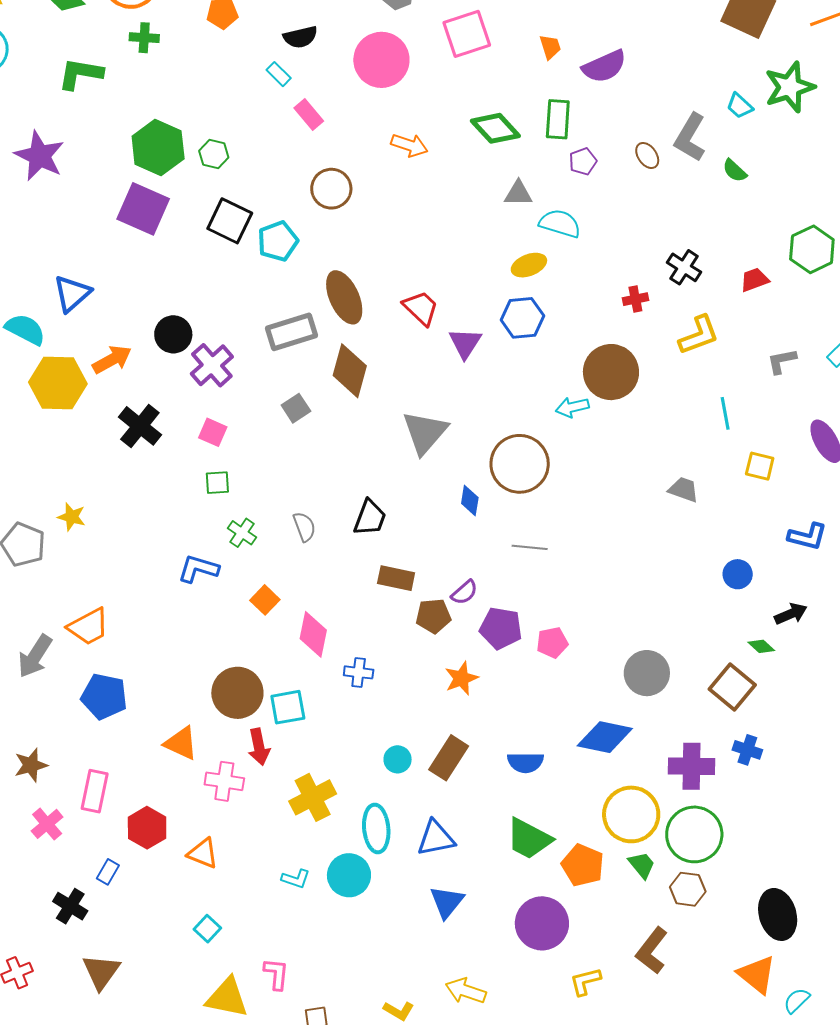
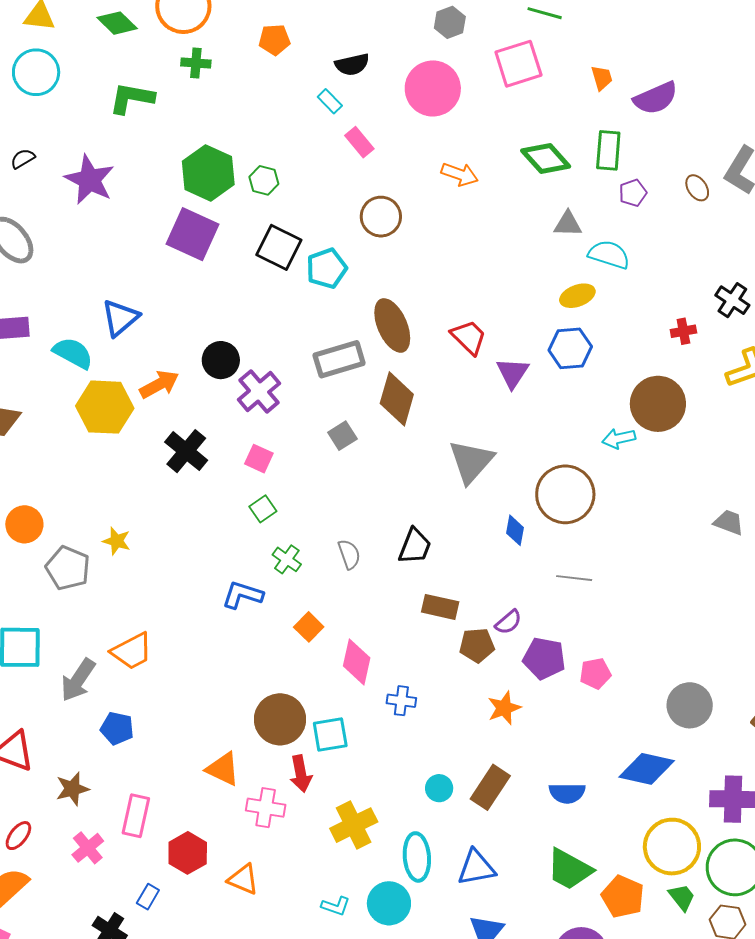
green square: (217, 483) -> (263, 509), turned -32
blue pentagon: (104, 697) -> (117, 728), moved, size x0.7

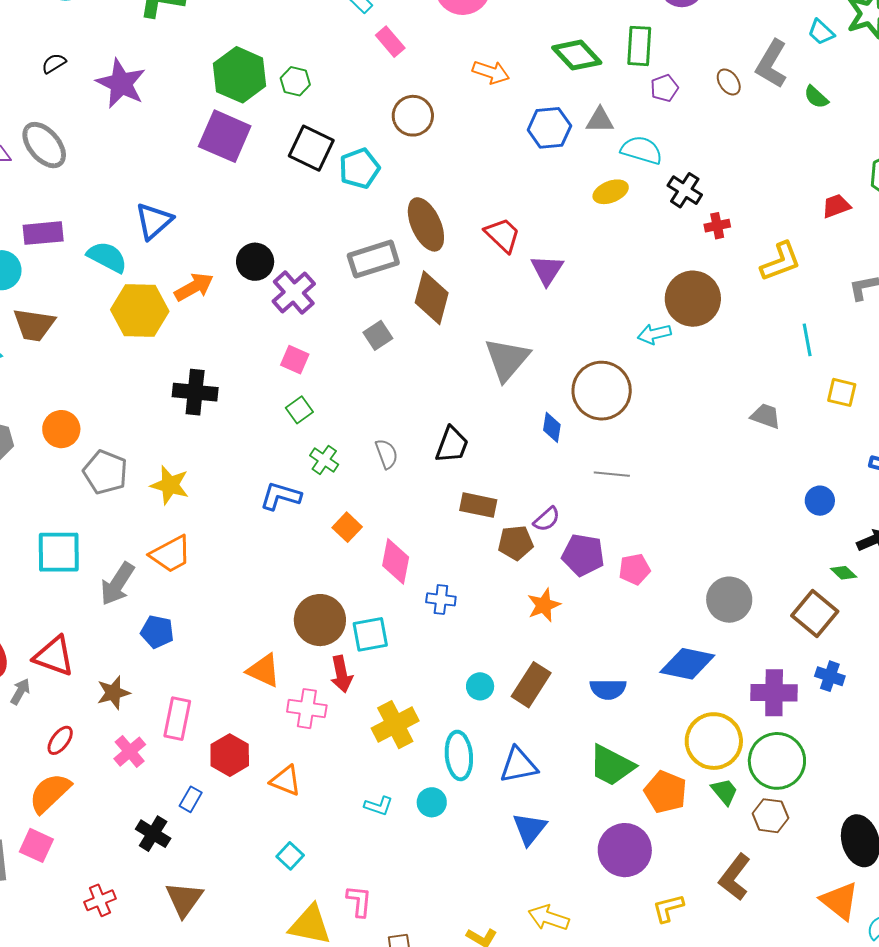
black cross: (732, 300) -> (685, 190), moved
blue hexagon: (570, 348) -> (549, 128), moved
black cross: (186, 451) -> (195, 392), moved, turned -33
yellow star: (117, 541) -> (170, 485), moved, size x1.4
cyan circle: (389, 903) -> (432, 802), size x0.7

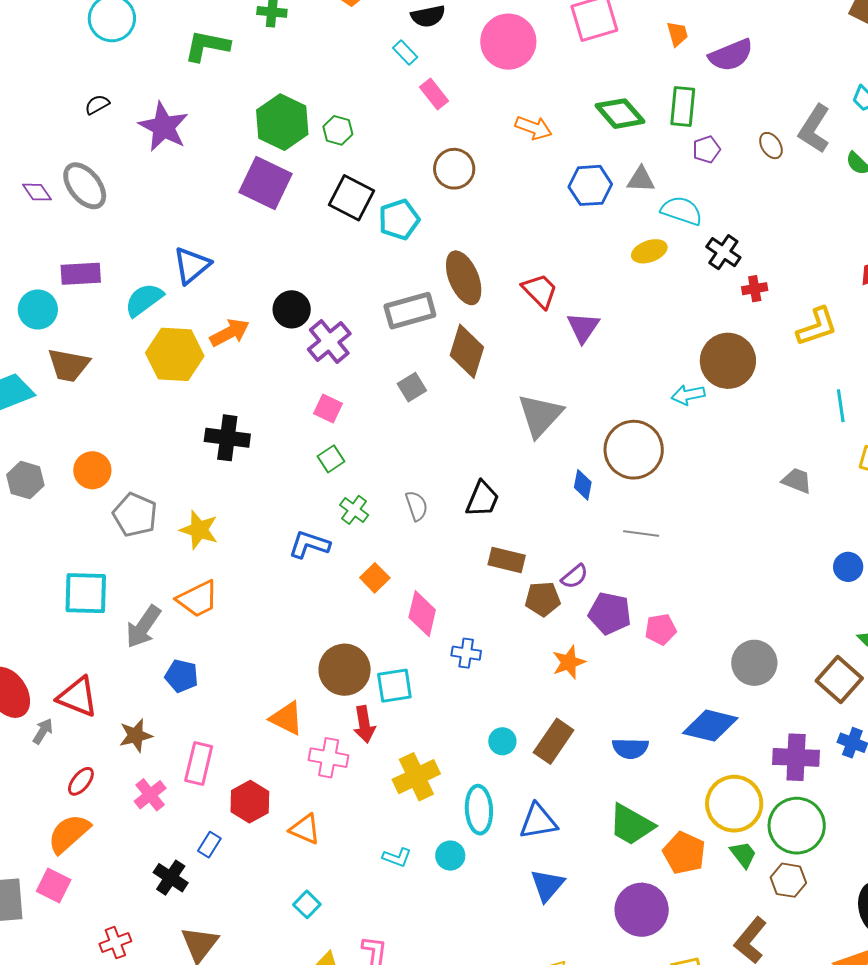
cyan semicircle: (107, 257) -> (144, 300), turned -66

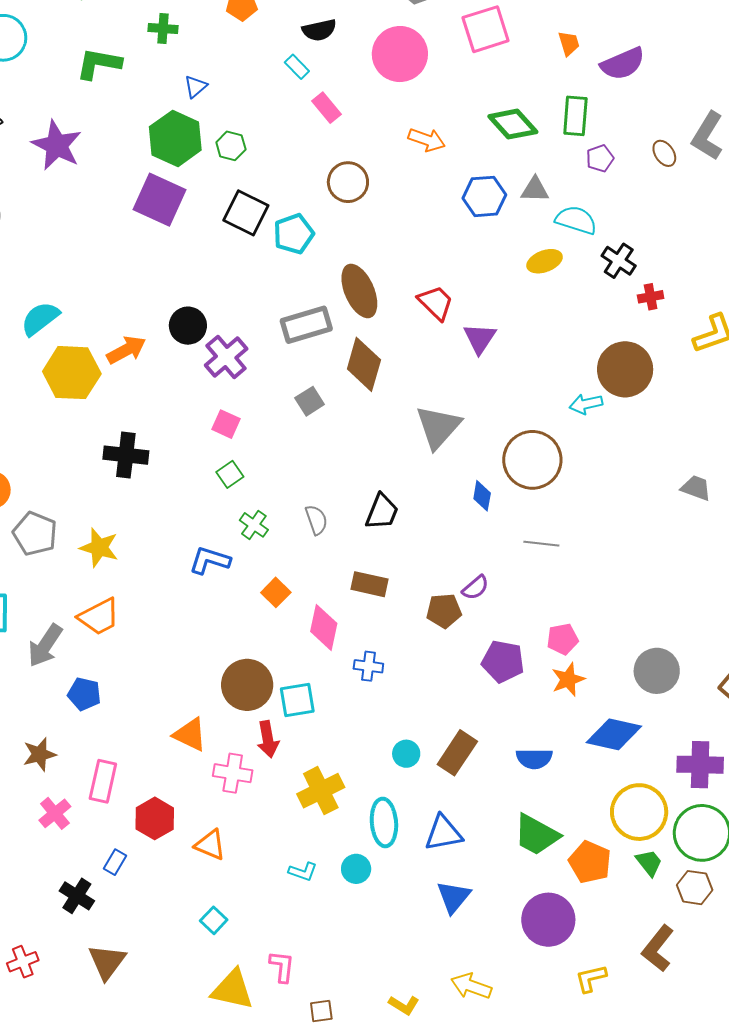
blue triangle: (192, 265) -> (196, 87), moved, size x0.6
brown rectangle: (507, 560) -> (369, 584), moved
purple pentagon: (610, 613) -> (503, 661), moved
orange star: (569, 662) -> (568, 679), moved

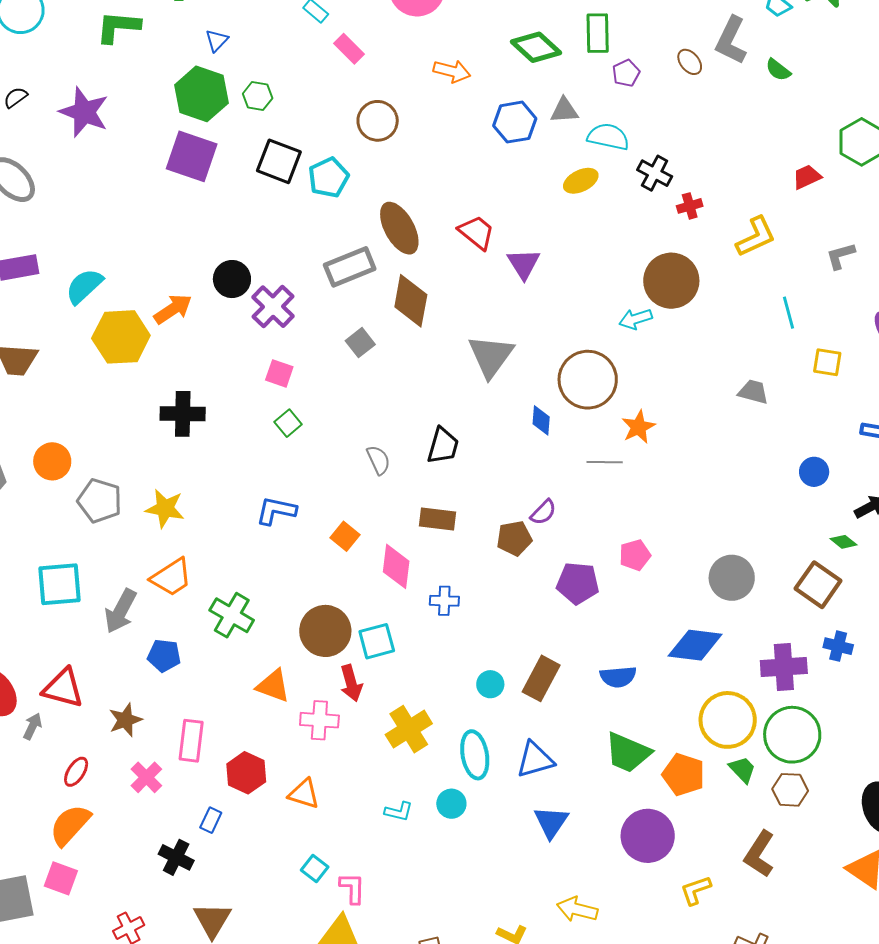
green cross: (254, 525) -> (232, 615), moved, size x1.5
orange star: (568, 679) -> (638, 427), moved
pink L-shape: (282, 967) -> (352, 888), moved

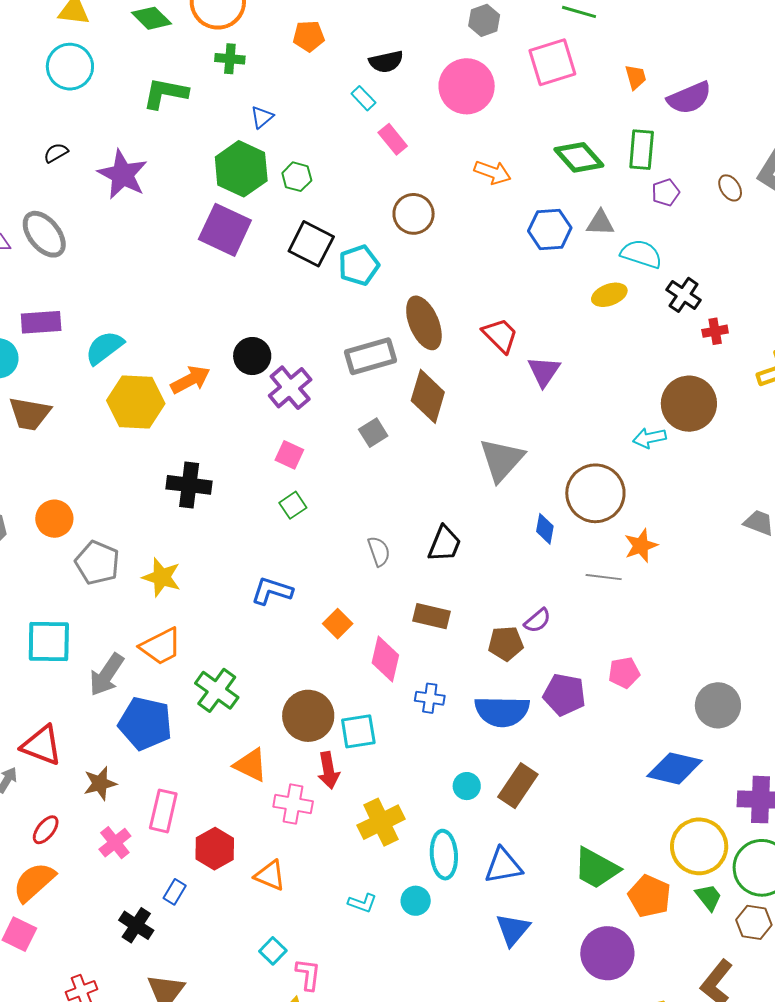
blue pentagon: (164, 656) -> (145, 723), size x1.6
blue semicircle: (618, 677) -> (502, 711), moved, size x1.5

